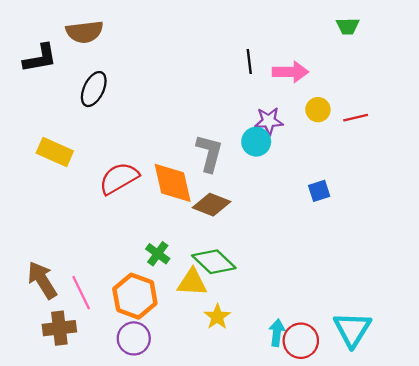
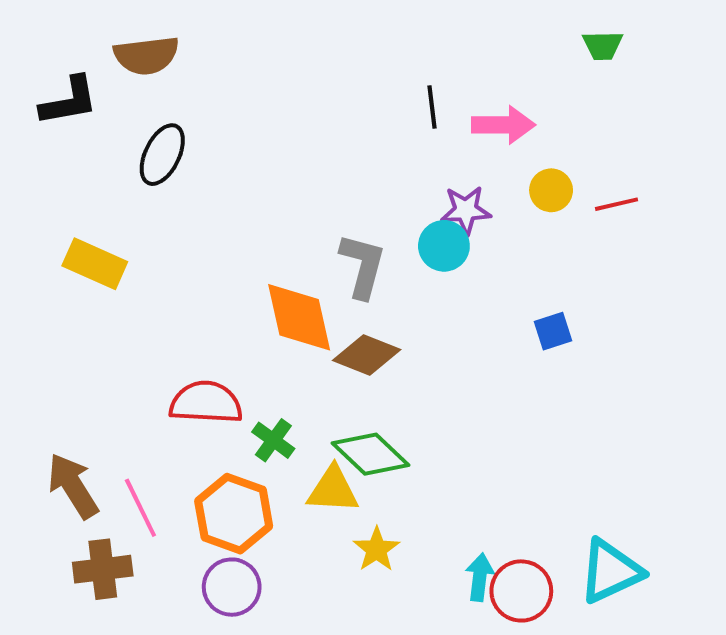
red semicircle: (119, 178) -> (206, 403), moved, turned 33
cyan triangle: (352, 329) -> (611, 571), turned 33

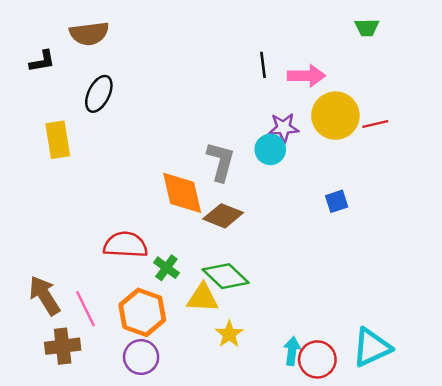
black L-shape: (69, 101) -> (42, 61), size x0.7
yellow circle: (551, 190) -> (335, 116), size x1.8
yellow rectangle: (95, 264) -> (58, 140), moved, turned 57

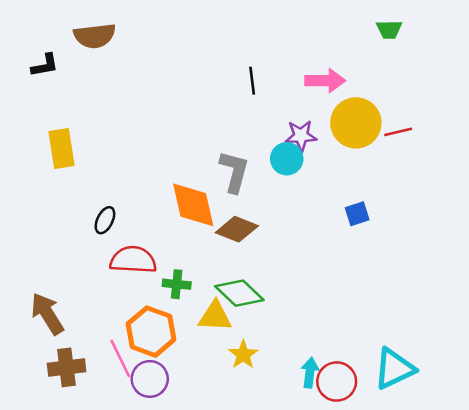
black line: (263, 65) -> (252, 81), moved
black ellipse: (99, 94) -> (105, 220), moved, size x0.7
green cross: (166, 268) -> (177, 284), turned -30
pink line: (86, 309) -> (120, 358), moved

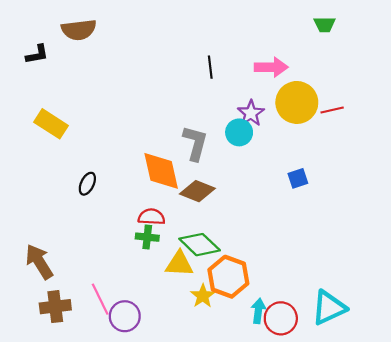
purple star: (301, 136) -> (251, 113), turned -30
yellow rectangle: (61, 149) -> (51, 124), turned -48
red semicircle: (133, 260) -> (151, 217), moved, size x0.7
orange hexagon: (151, 332) -> (228, 277), moved

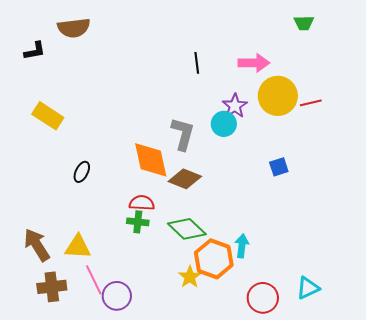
yellow triangle: (179, 264) -> (78, 247), moved
cyan triangle: (329, 308) -> (308, 288), size x0.7
cyan arrow: (258, 311) -> (242, 246), moved

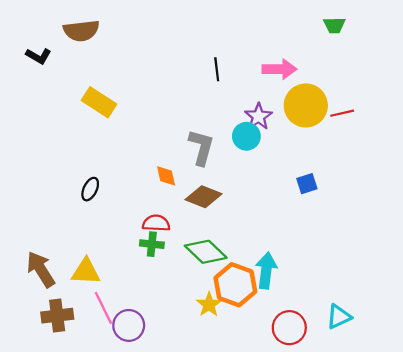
black L-shape: (35, 51) -> (38, 56), turned 40
yellow rectangle: (48, 116) -> (99, 102), moved
orange diamond: (151, 160) -> (166, 176), size x0.5
cyan arrow: (242, 246) -> (266, 270), size x1.4

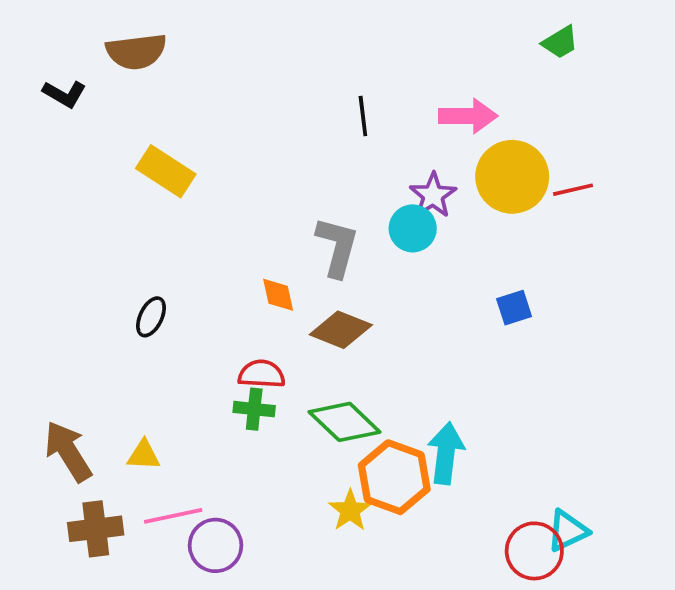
green trapezoid: (334, 25) -> (560, 42), turned -30
yellow triangle: (86, 272) -> (144, 455), size x0.7
pink line: (103, 308) -> (173, 516), turned -76
red circle: (289, 328) -> (534, 551), moved

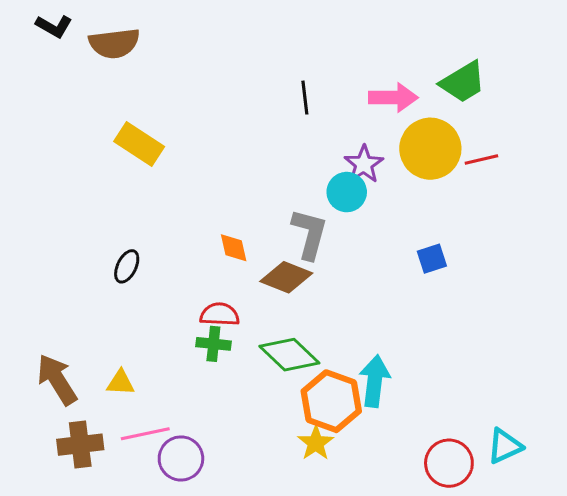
green trapezoid: (560, 42) -> (463, 82), moved, size x1.5
black L-shape: (64, 94) -> (54, 26), moved
gray L-shape: (337, 247) -> (310, 234), moved
yellow star: (350, 510) -> (316, 443), moved
cyan triangle: (567, 531) -> (505, 446), moved

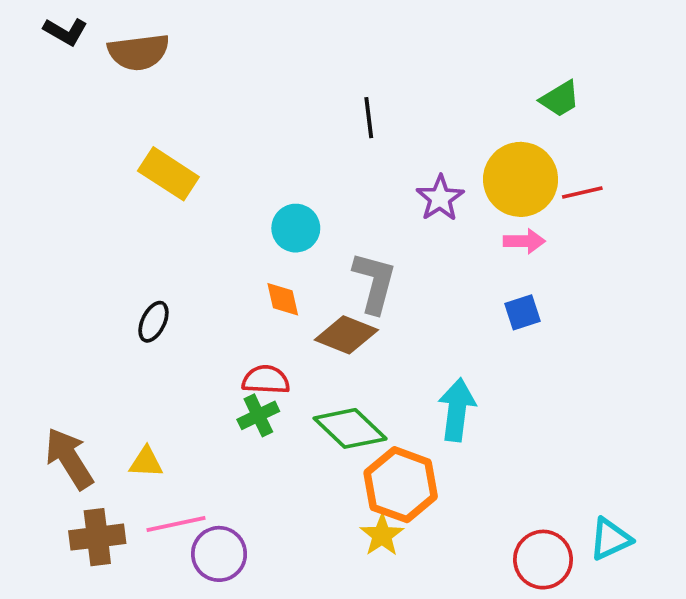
green trapezoid: (463, 82) -> (560, 99), size x0.7
pink arrow: (393, 98) -> (524, 241), moved, size x0.7
cyan circle: (347, 192) -> (296, 228), moved
green cross: (213, 344) -> (258, 415), turned -32
cyan arrow: (375, 381) -> (457, 410), moved

